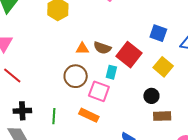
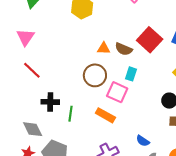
red square: (129, 55) -> (150, 40), moved
black cross: (22, 111) -> (50, 102), moved

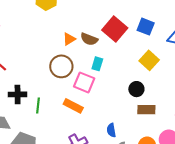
orange triangle: (104, 48) -> (69, 39), turned -32
blue semicircle: (143, 141) -> (111, 130), turned 48

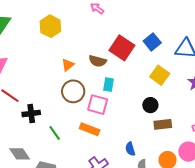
blue square: (146, 27) -> (152, 42), turned 36
orange triangle: (69, 39) -> (68, 65), moved
black cross: (18, 94) -> (31, 113), moved
green line: (38, 106) -> (55, 133), turned -35

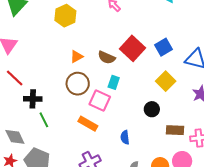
brown rectangle: (163, 124) -> (175, 130), moved
green line: (55, 133) -> (44, 120), moved
blue semicircle: (130, 149) -> (125, 137), moved

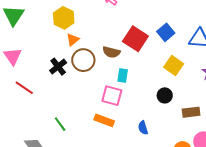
orange triangle: (77, 57) -> (73, 40), moved
brown circle: (78, 84) -> (83, 60), moved
black cross: (33, 99) -> (58, 67), moved, turned -30

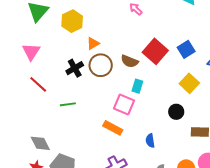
yellow hexagon: (64, 18) -> (72, 21), moved
green line: (60, 124) -> (68, 104), moved, turned -70

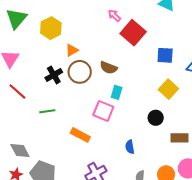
blue square: (186, 49) -> (165, 55), turned 36
red square: (155, 51) -> (133, 33), moved
orange rectangle: (113, 128) -> (80, 135), moved

